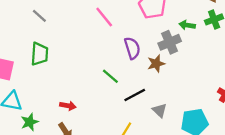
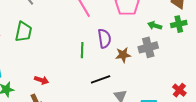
gray cross: (170, 42) -> (148, 47), moved
green line: (110, 76) -> (82, 50), moved, turned 42

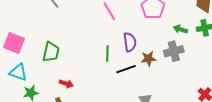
green trapezoid: (24, 32) -> (51, 52), moved
black line: (101, 79) -> (126, 69), moved

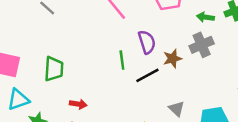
cyan triangle: (18, 72) -> (18, 100), turned -30

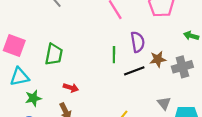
green arrow: (205, 17) -> (191, 36), moved
gray cross: (202, 45) -> (182, 67), moved
gray triangle: (176, 109) -> (164, 103), moved

